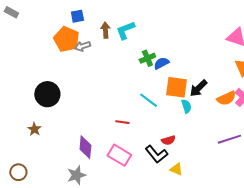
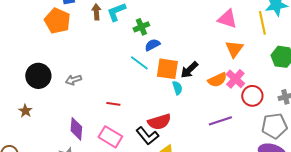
gray arrow: (82, 46) -> (73, 80), moved
green cross: (147, 58) -> (141, 27), moved
cyan line: (148, 100) -> (139, 63), moved
red semicircle: (168, 140) -> (159, 122), size x1.6

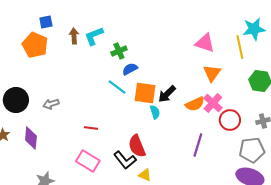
purple line: (220, 121) -> (198, 145), turned -55
red semicircle: (159, 122) -> (137, 146), turned 85
purple diamond: (76, 129) -> (31, 138), moved

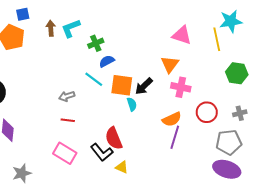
orange triangle: (212, 73) -> (170, 64), moved
pink cross: (213, 103) -> (181, 87), moved, turned -30
gray arrow: (51, 104) -> (67, 96), moved
orange semicircle: (195, 104) -> (172, 119), moved

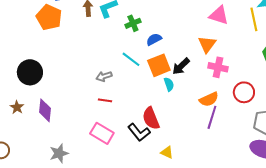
blue semicircle: (107, 61) -> (154, 39), moved
orange square: (122, 85) -> (159, 65), turned -30
yellow triangle: (122, 167) -> (167, 152), moved

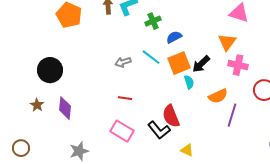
gray arrow: (104, 76) -> (123, 62), moved
orange semicircle: (209, 99) -> (218, 96), moved

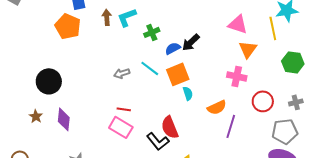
orange triangle: (227, 42) -> (248, 49), moved
black arrow: (201, 64) -> (191, 42), moved
pink rectangle: (122, 131) -> (121, 127), moved

